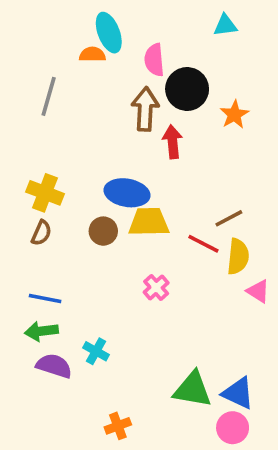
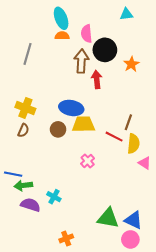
orange semicircle: (92, 54) -> (62, 36), moved
brown line: (229, 218) -> (128, 122), turned -42
blue line: (45, 298) -> (13, 174), moved

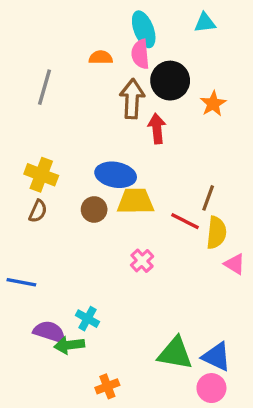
cyan ellipse: (61, 18) -> (144, 29), moved
green arrow: (23, 185) -> (69, 345), moved

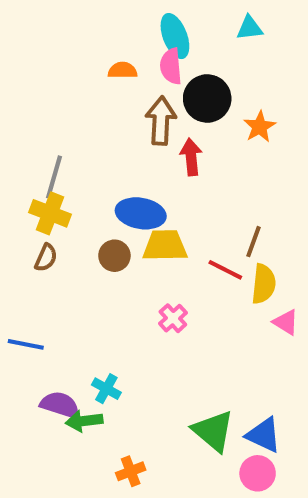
gray line: (44, 87) -> (54, 177), moved
green triangle: (175, 353) -> (213, 431), turned 30

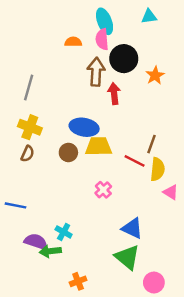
gray line: (54, 177) -> (29, 87), moved
blue triangle: (264, 435) -> (132, 228), moved

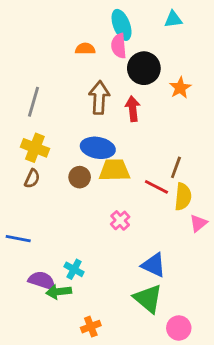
brown arrow: (96, 72) -> (99, 98), moved
pink triangle: (171, 192) -> (198, 223), turned 49

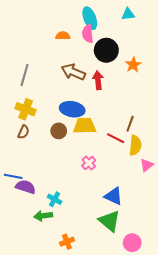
brown arrow: (99, 98) -> (73, 72), turned -70
purple semicircle: (42, 280) -> (26, 187), moved

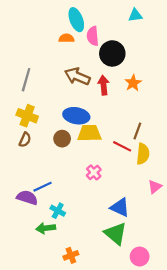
cyan ellipse: (90, 18) -> (76, 20), moved
orange star: (133, 65) -> (133, 83), moved
pink triangle: (147, 165) -> (155, 187), moved
blue line: (13, 176) -> (42, 187), moved, turned -36

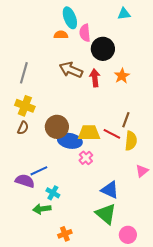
blue ellipse: (76, 116) -> (70, 141), moved
yellow trapezoid: (89, 133) -> (89, 133), moved
brown circle: (62, 139) -> (57, 127), size x1.5

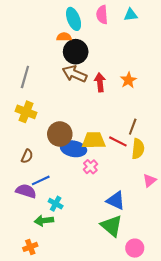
pink semicircle: (85, 33) -> (102, 15), moved
black circle: (103, 49) -> (76, 52), moved
brown semicircle: (23, 128) -> (27, 156), moved
orange cross: (65, 234) -> (30, 247), moved

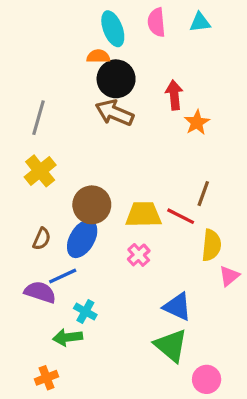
red arrow: (100, 82) -> (174, 95), moved
yellow cross: (26, 112) -> (40, 171), turned 30
blue ellipse: (74, 149) -> (82, 239), moved, turned -70
yellow semicircle: (138, 149) -> (211, 245), moved

